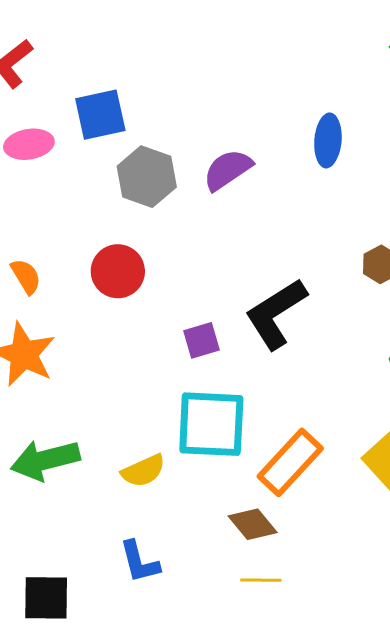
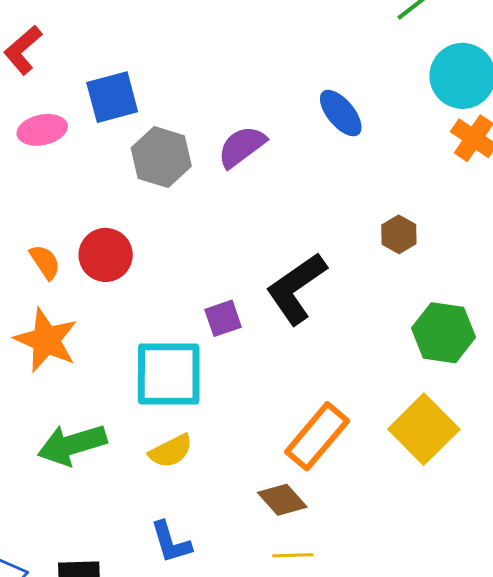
blue ellipse: (328, 140) -> (341, 113), turned -42
red circle: (118, 271) -> (106, 255), moved
cyan square: (211, 424) -> (169, 374), moved

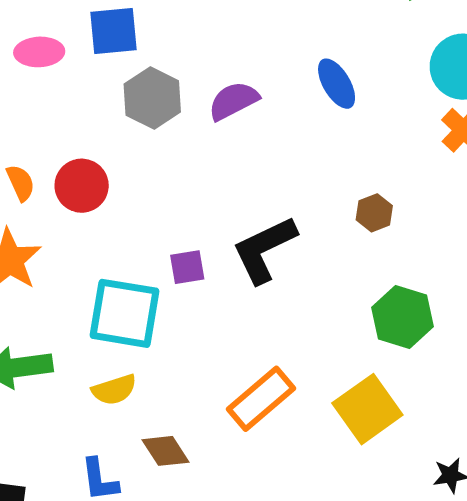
brown diamond: (282, 500) -> (166, 451), moved

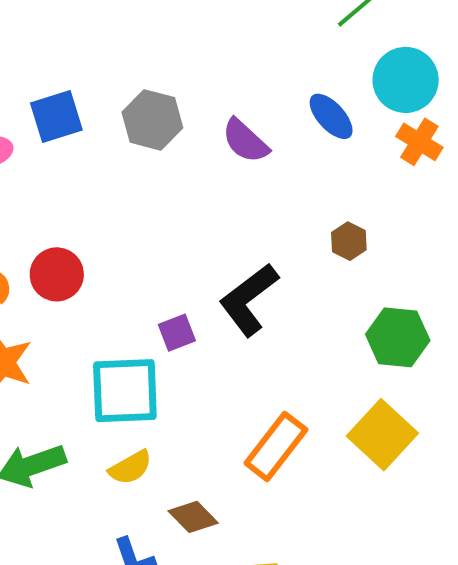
blue ellipse: (337, 84) -> (331, 116), moved
gray hexagon: (152, 98) -> (152, 120), moved
purple semicircle: (233, 101) -> (245, 141), moved, turned -98

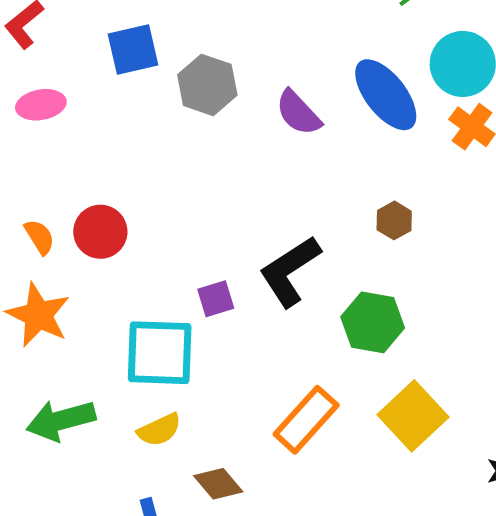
blue square: (56, 116) -> (133, 49), moved
blue ellipse: (331, 116) -> (386, 95), size x1.5
green hexagon: (398, 337) -> (373, 322), moved

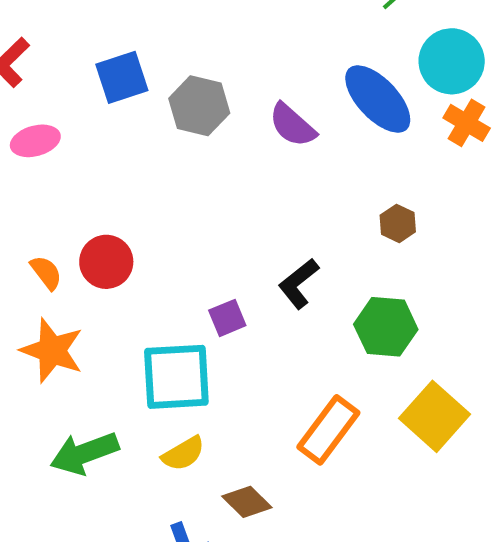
black L-shape: (290, 271) -> (299, 284), size x0.7

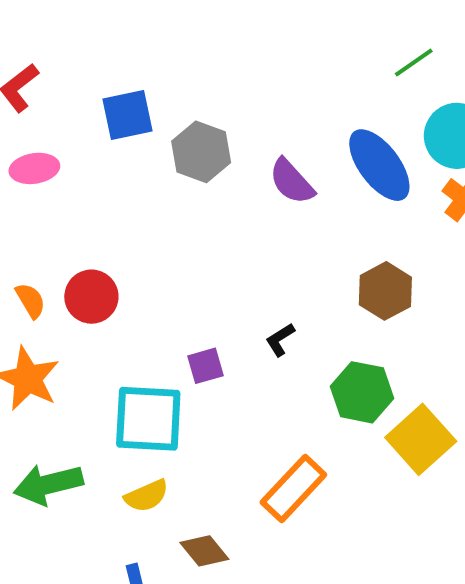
brown hexagon: (398, 223) -> (385, 291), size x1.5
black L-shape: (299, 284) -> (280, 340), size x0.7
yellow square: (435, 416) -> (421, 439), moved

